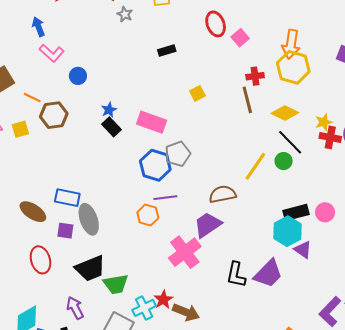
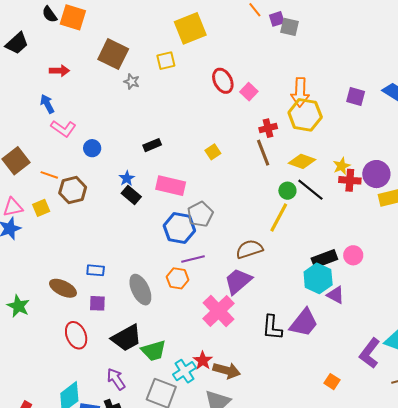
black rectangle: (167, 51) -> (152, 145), moved
green circle: (284, 161) -> (287, 191), moved
blue rectangle: (67, 198) -> (96, 270), size x0.7
gray ellipse: (89, 219) -> (140, 290), moved

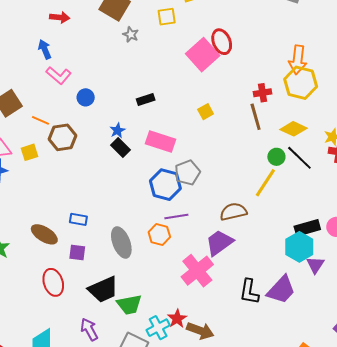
pink square: (249, 92) -> (203, 55), moved, size x1.8
purple triangle: (336, 295) -> (315, 265), turned 30

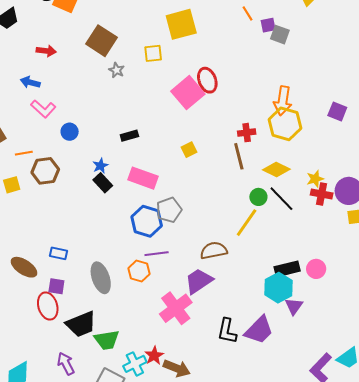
blue arrow: (45, 49) -> (30, 82), turned -54
orange line: (41, 120) -> (24, 153), turned -36
red ellipse: (53, 282) -> (48, 306), moved

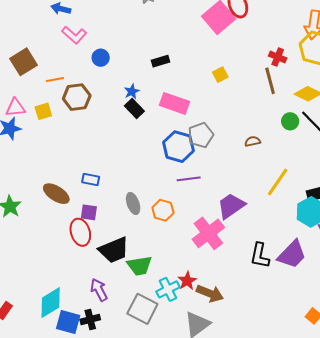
red cross: (247, 133) -> (278, 57), turned 30
yellow line: (247, 223) -> (278, 182), moved
brown semicircle: (214, 250) -> (253, 141), moved, size x0.6
orange hexagon: (139, 271) -> (163, 210), moved
gray ellipse: (101, 278) -> (133, 204), size x0.7

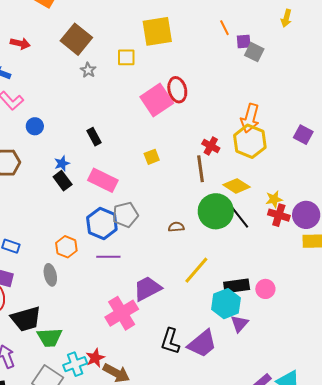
black rectangle: (161, 61) -> (94, 137), turned 72
green circle: (290, 121) -> (216, 211), size x2.0
orange hexagon: (163, 210) -> (66, 247), moved

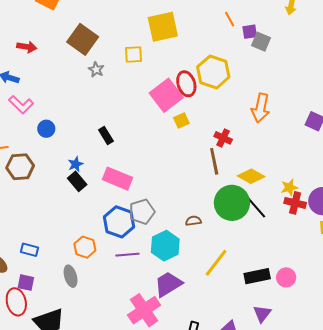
yellow hexagon: (250, 141) -> (213, 72), moved
yellow square: (152, 157) -> (181, 121), moved
cyan hexagon: (226, 304) -> (165, 246), moved

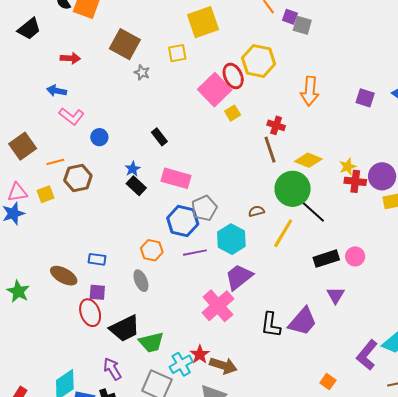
purple square: (250, 32) -> (290, 17), turned 35
black line: (255, 206) -> (312, 211), moved
yellow line: (216, 263) -> (283, 233), moved

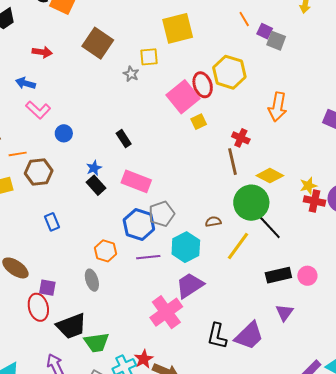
gray star: (142, 72) -> (131, 74), moved
blue rectangle: (97, 259) -> (52, 222), moved, turned 54

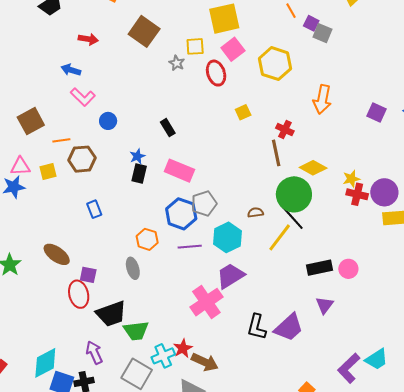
red ellipse: (203, 85) -> (216, 73), moved
pink square: (183, 97) -> (233, 49), moved, size x0.7
black rectangle: (96, 185) -> (139, 173), turned 54
black line: (269, 227) -> (292, 217), moved

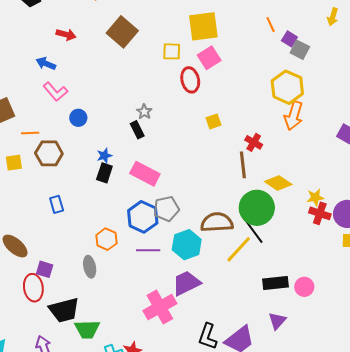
gray star: (177, 63) -> (144, 112), moved
yellow hexagon: (275, 64) -> (287, 87), moved
brown semicircle: (255, 213) -> (217, 222), size x2.0

